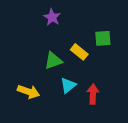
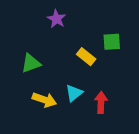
green triangle: (53, 61) -> (31, 63), moved
yellow arrow: (28, 92) -> (44, 100), moved

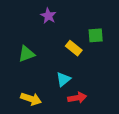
yellow arrow: (44, 100) -> (31, 99), moved
red arrow: (101, 102) -> (77, 98), moved, turned 78

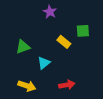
purple star: (48, 16) -> (50, 12), moved
cyan triangle: (63, 79) -> (44, 63), moved

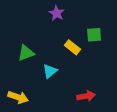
red arrow: (67, 85) -> (86, 96), moved
yellow arrow: (27, 86) -> (18, 97), moved

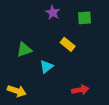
green square: (94, 35) -> (85, 18), moved

